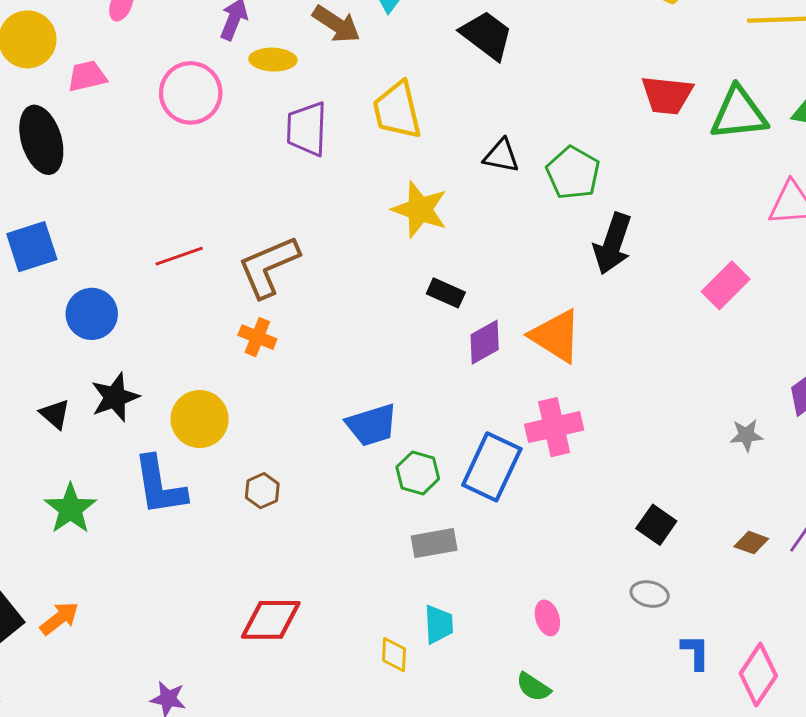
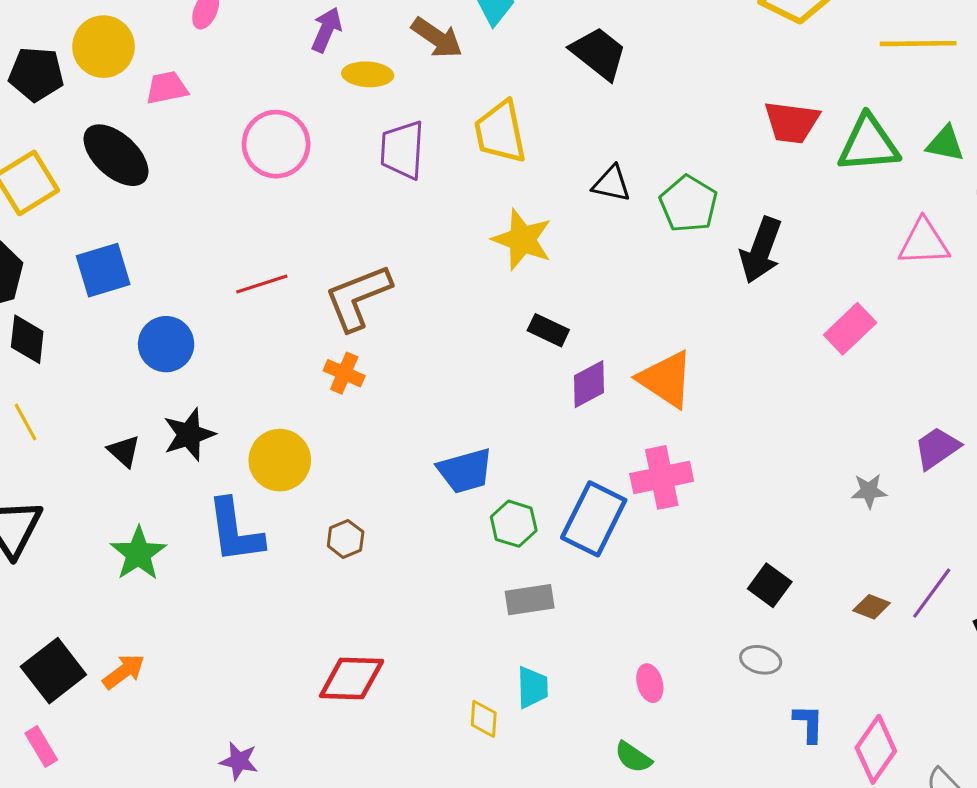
pink circle: (191, 93) -> (276, 144), moved
black ellipse: (41, 140) -> (116, 155), turned -32
black arrow: (613, 244) -> (761, 250), moved

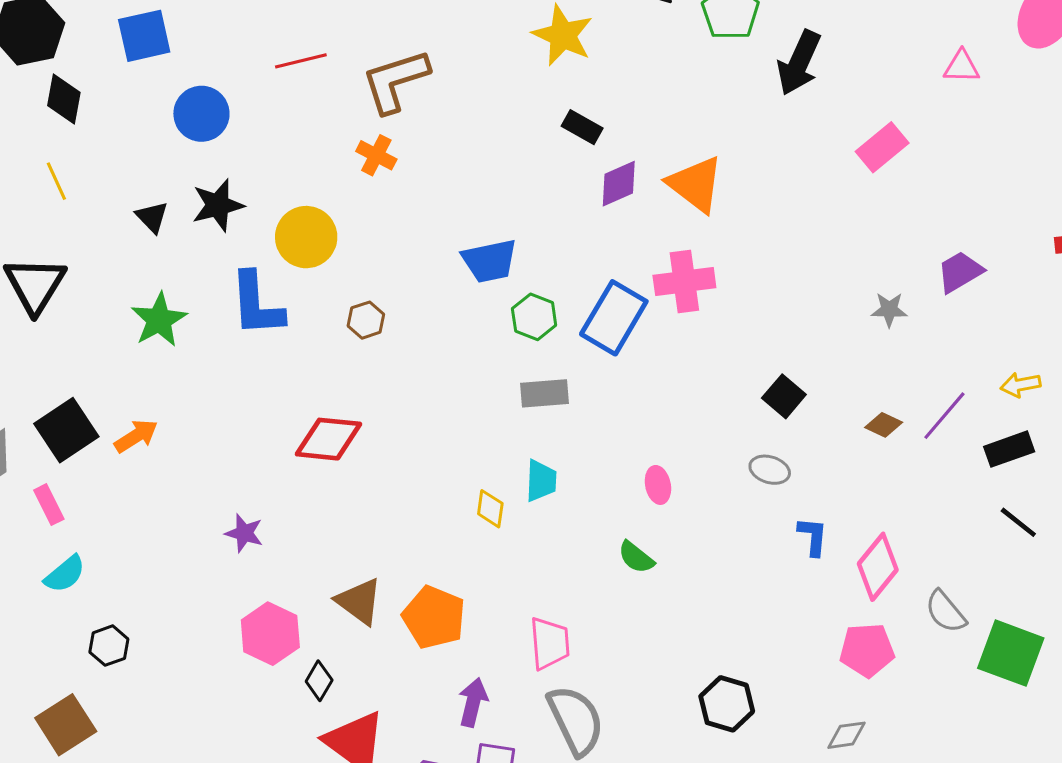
pink triangle: (924, 242) -> (962, 67), size x0.7
red diamond: (352, 678) -> (329, 439), moved

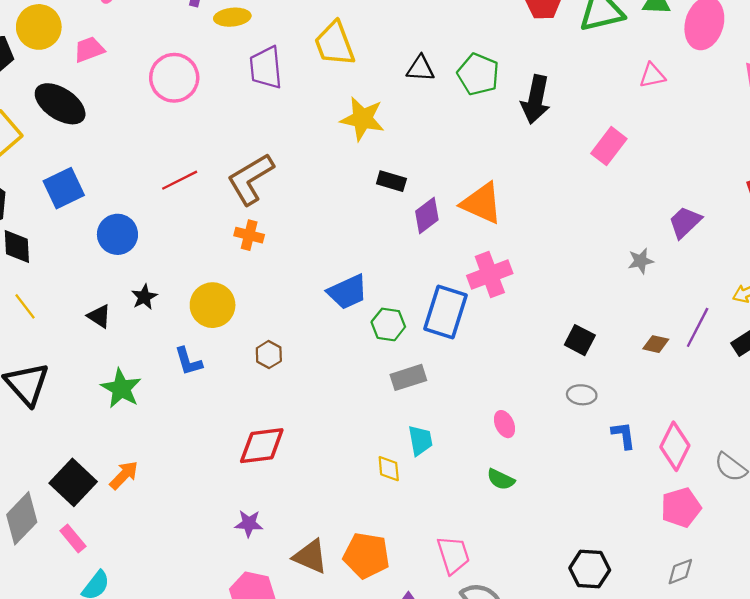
black star: (218, 205) -> (144, 297), size x0.7
blue L-shape: (257, 304) -> (188, 361), size x0.6
purple star: (244, 533) -> (249, 524), moved

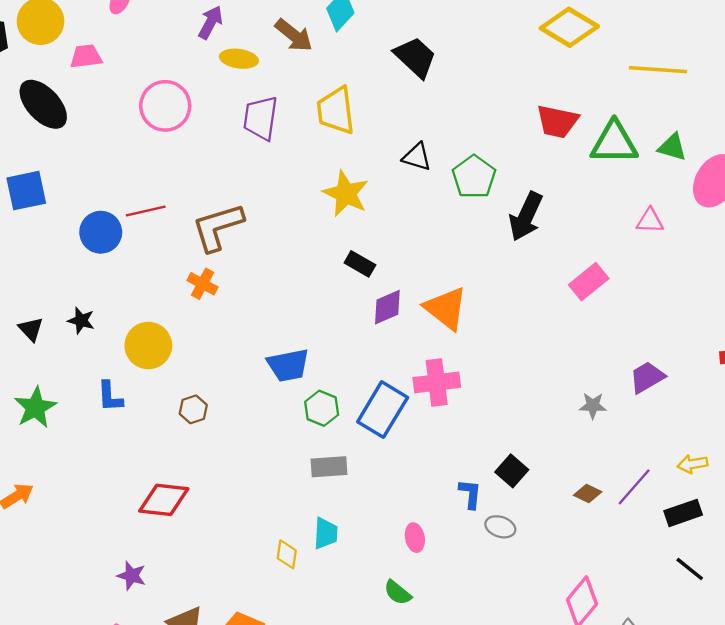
blue circle: (117, 234) -> (101, 232), moved
black star: (144, 297) -> (81, 321), turned 30
blue L-shape: (623, 435) -> (470, 494), moved

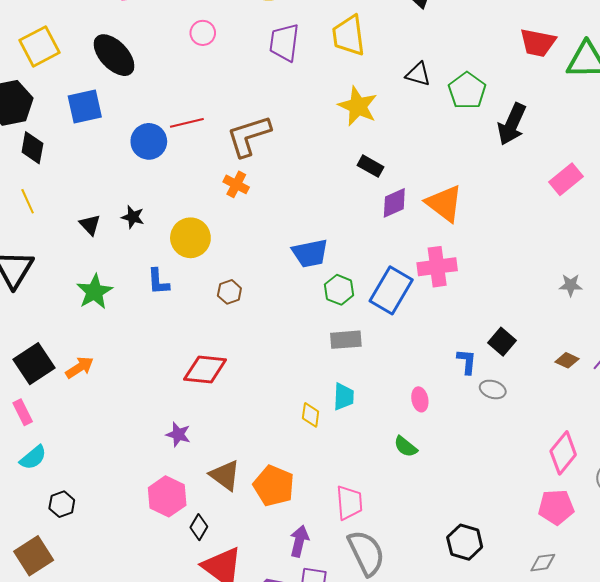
black ellipse: (43, 104) -> (114, 55), moved
pink circle: (165, 106) -> (203, 33), size x0.6

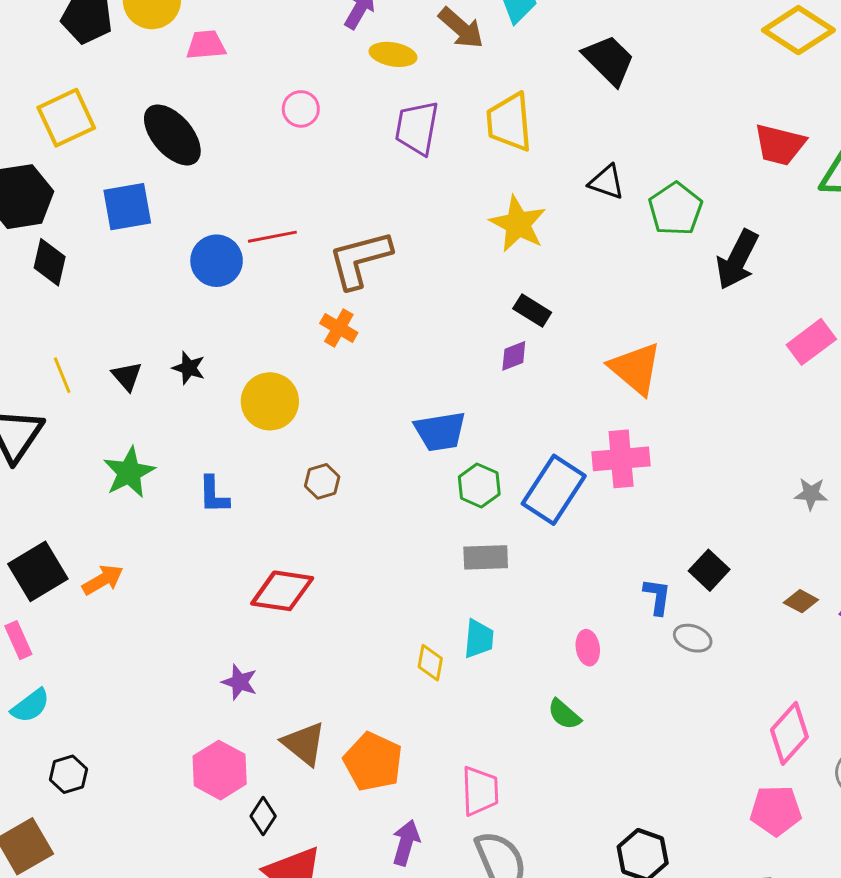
yellow line: (28, 201) -> (62, 375), moved
purple diamond: (394, 203) -> (514, 356), moved, size x0.7
blue L-shape: (158, 282) -> (214, 495), moved

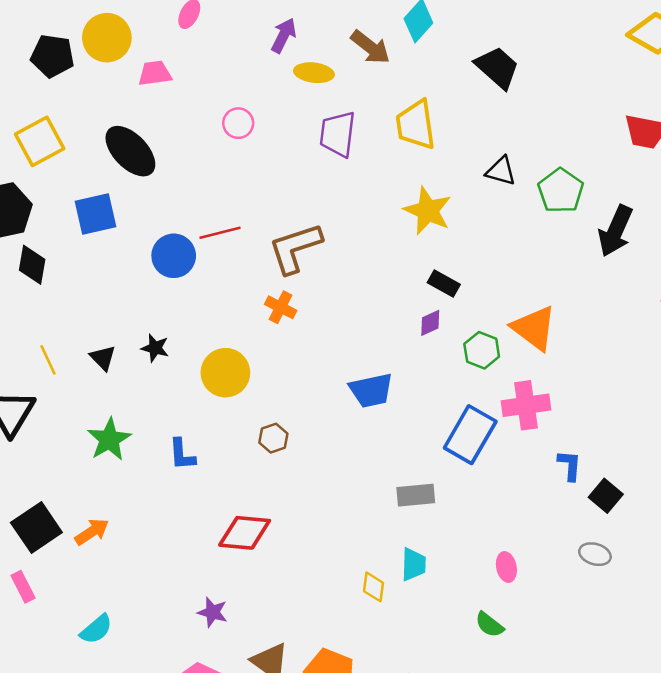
green hexagon: (479, 485) -> (482, 350), moved
blue L-shape: (657, 596) -> (570, 465), moved
cyan semicircle: (30, 706) -> (96, 629), moved

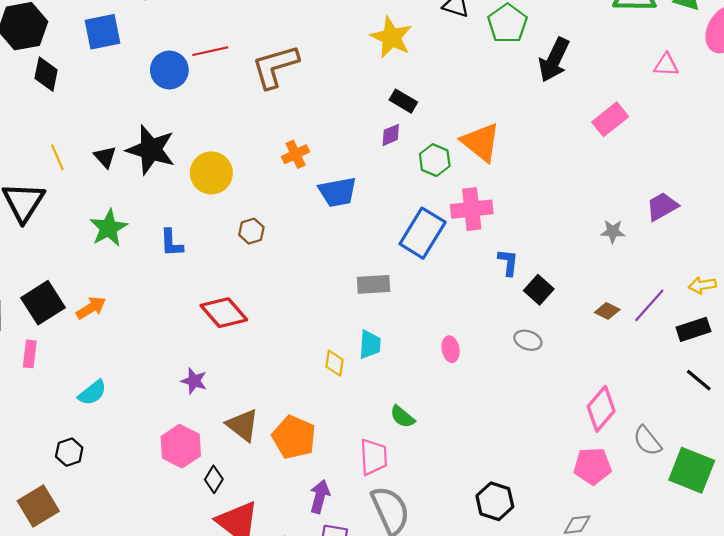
orange cross: (281, 307) -> (296, 154), moved, turned 36
black star: (155, 348) -> (151, 150), size x2.0
red diamond: (245, 533) -> (224, 313), turned 42
pink rectangle: (23, 587) -> (30, 354), turned 32
green semicircle: (489, 625) -> (402, 417), moved

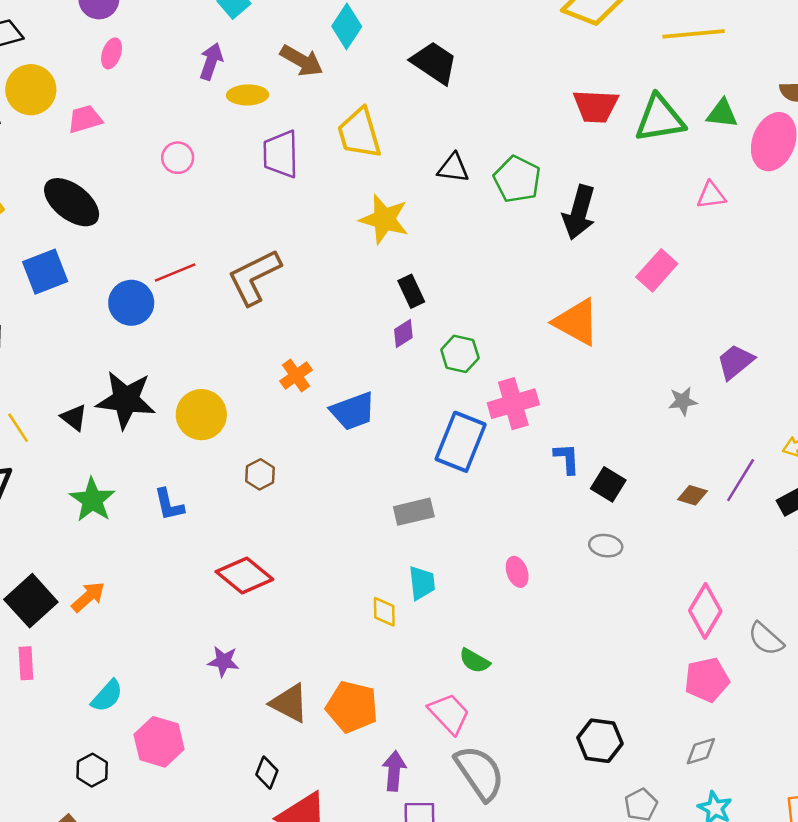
black rectangle: (403, 101) -> (411, 291), turned 44
orange triangle: (481, 142) -> (576, 322), moved
pink hexagon: (181, 446) -> (159, 742), moved
pink trapezoid: (373, 457) -> (449, 714), turned -30

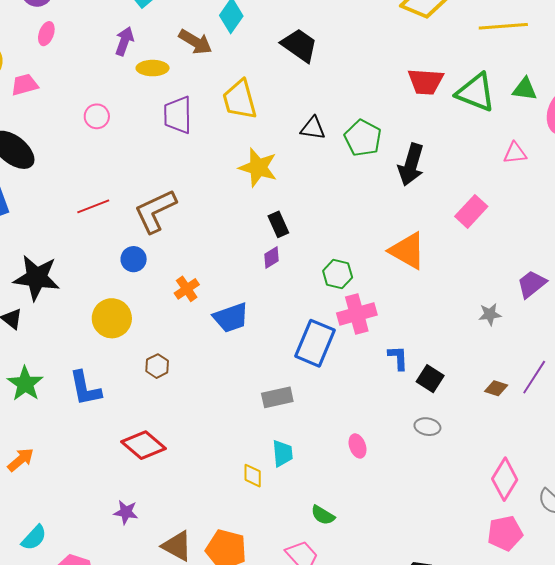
green triangle: (660, 119) -> (476, 92), turned 30
blue circle: (131, 303) -> (134, 259), moved, size x0.7
green hexagon: (460, 354) -> (338, 274), moved
black star: (126, 400) -> (37, 278), moved
blue L-shape: (169, 505) -> (85, 388), size x1.4

